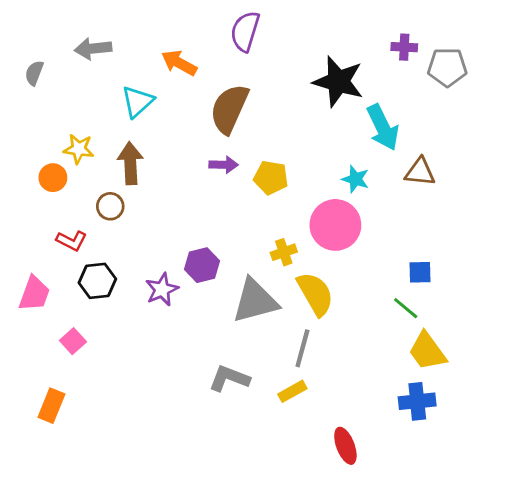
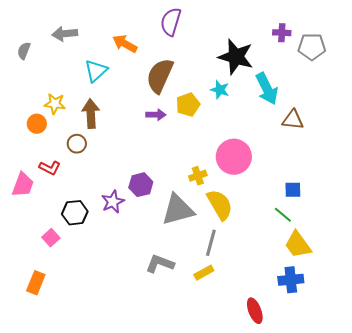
yellow pentagon: (271, 178) -> (188, 105), moved, turned -30
cyan star: (355, 179) -> (220, 90), moved
black hexagon: (97, 281) -> (75, 213), moved
pink trapezoid: (34, 294) -> (23, 185), moved
red ellipse: (345, 446) -> (255, 311), moved

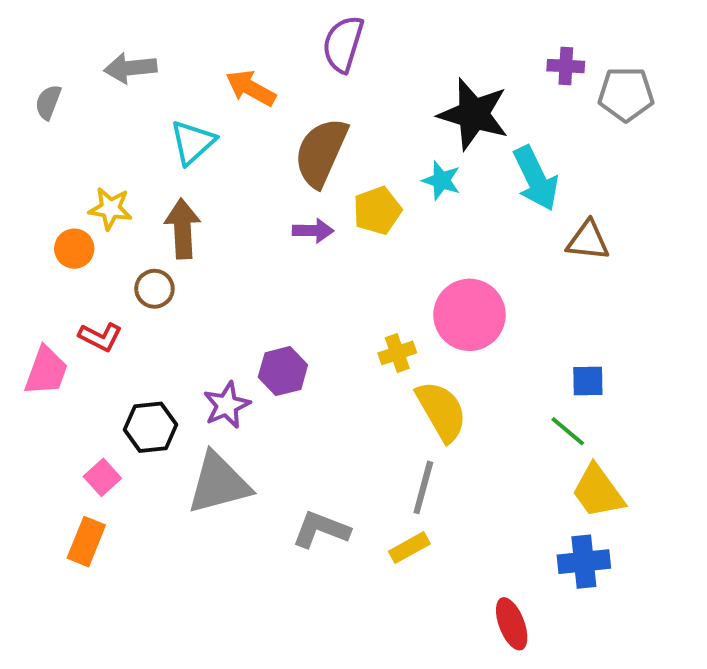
gray triangle: (178, 210) -> (219, 483), moved
orange rectangle: (36, 283) -> (86, 542), moved

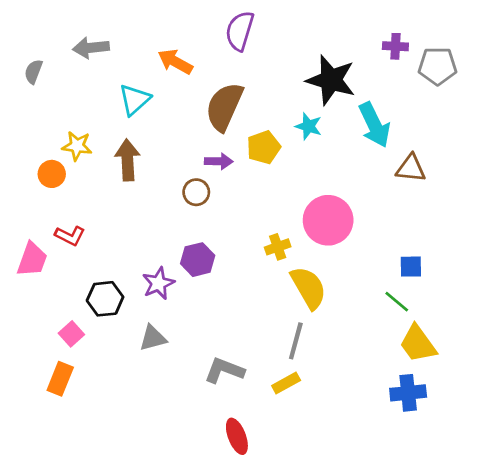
brown circle: (154, 289) -> (196, 192), moved
gray triangle: (219, 483) -> (153, 338), size x0.6
red ellipse: (512, 624) -> (237, 436), moved

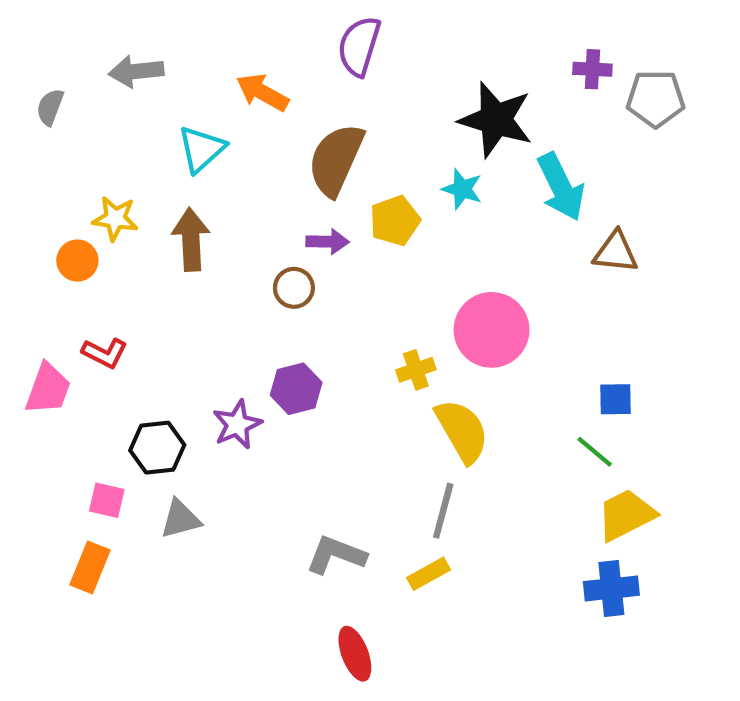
pink square: (71, 334) -> (107, 500), turned -35
gray triangle: (153, 338) -> (180, 519), moved
yellow trapezoid: (418, 344) -> (626, 515), turned 99

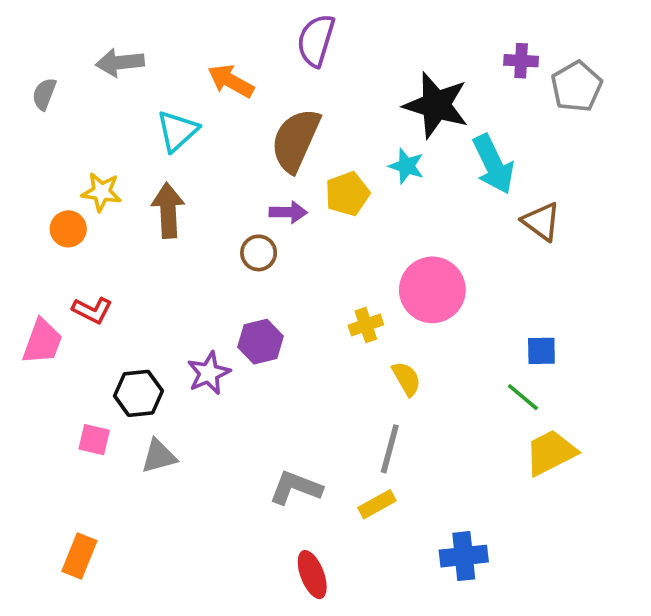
gray pentagon: (656, 99) -> (577, 87), turned -30
brown triangle: (616, 252) -> (541, 221), turned 30
yellow semicircle: (462, 431) -> (406, 379), size x0.6
orange rectangle: (90, 567) -> (79, 556), moved
blue cross: (611, 588) -> (464, 556), moved

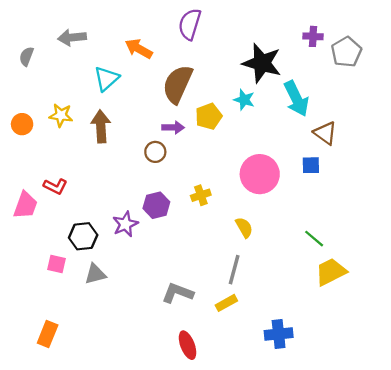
orange circle: (68, 229) -> (22, 124), moved
yellow cross: (366, 325) -> (201, 195), moved
blue square: (541, 351) -> (311, 165), moved

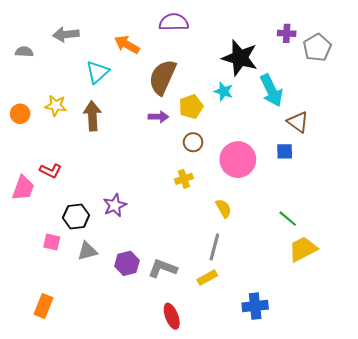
purple semicircle: (190, 24) -> (174, 22), turned 72
gray semicircle: (26, 56) -> (24, 52), turned 72
brown circle: (155, 152) -> (193, 142), moved
purple hexagon: (156, 205) -> (127, 263), moved

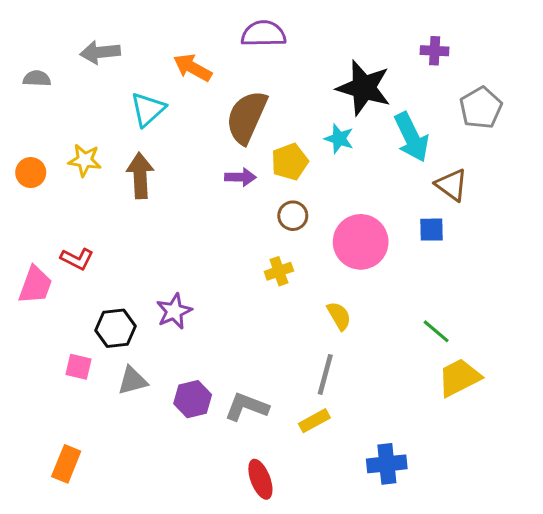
gray pentagon: (317, 48) -> (481, 108), moved

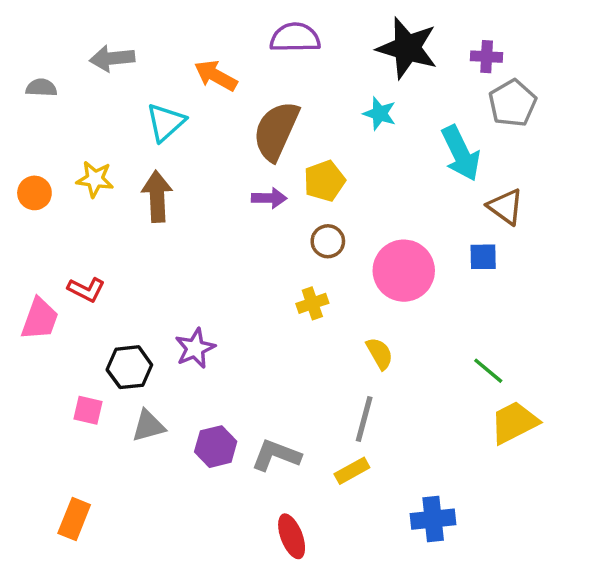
black star: (364, 88) -> (407, 48), moved
gray pentagon: (481, 108) -> (512, 103), moved
cyan star: (339, 139) -> (380, 114), moved

